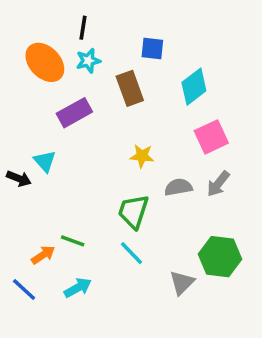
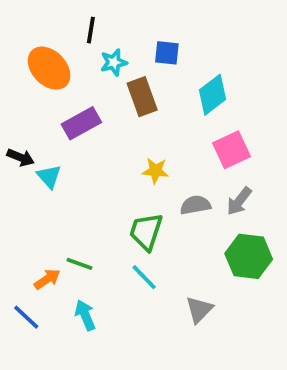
cyan star: (88, 61) -> (114, 62), moved
black arrow: (19, 179) -> (21, 157), moved
green hexagon: (220, 257) -> (249, 256), moved
cyan arrow: (78, 288) -> (85, 315), turned -84

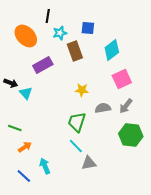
green line: (79, 264) -> (15, 128), moved
gray triangle: (199, 310) -> (89, 163), moved, turned 35
blue line: (26, 317) -> (24, 176), moved

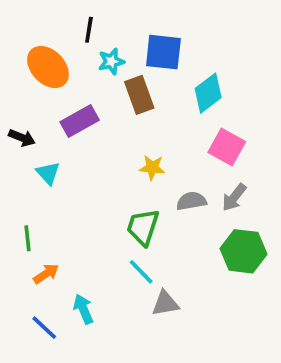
blue square: (88, 28) -> (163, 52), size x1.5
pink square: (122, 79) -> (227, 147), turned -36
black arrow: (11, 83) -> (22, 138), moved
green line: (15, 128) -> (27, 238), turned 64

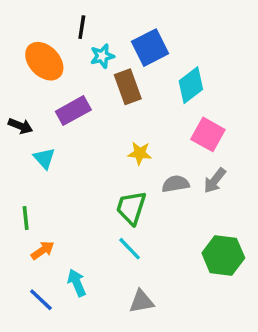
blue square: (163, 52) -> (150, 48), turned -33
green hexagon: (243, 251) -> (223, 255), moved
gray triangle: (165, 303) -> (141, 301), moved

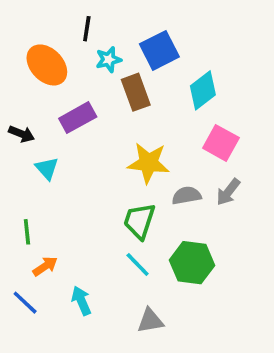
yellow star: (140, 153) -> (148, 163), size x1.6
green hexagon: (223, 255) -> (192, 263), moved
blue line: (41, 300) -> (25, 303), moved

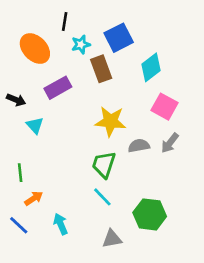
green hexagon: (192, 263) -> (150, 214), moved

